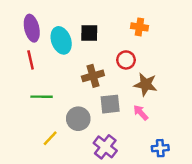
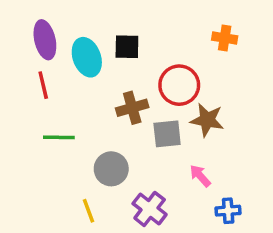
orange cross: (139, 27) -> (225, 38), moved
red circle: (126, 60) -> (179, 85), size x1.5
gray square: (110, 104) -> (167, 134), moved
pink arrow: (141, 113) -> (200, 176), moved
yellow line: (50, 138) -> (89, 211), moved, turned -63

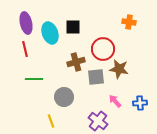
purple cross: (150, 209) -> (98, 121), moved
blue cross: (228, 211) -> (140, 103), moved

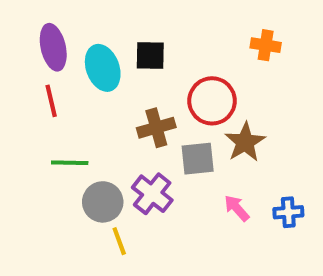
brown star: (119, 69) -> (245, 142), turned 30
gray circle: (64, 97) -> (103, 202), moved
yellow line: (51, 121) -> (119, 241), moved
purple cross: (98, 121) -> (152, 194), moved

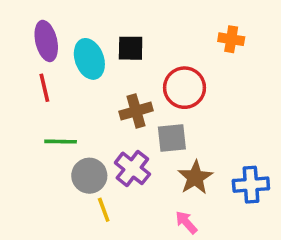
brown star: (245, 142) -> (195, 177), moved
pink arrow: (237, 208) -> (186, 222), moved
blue cross: (288, 212) -> (251, 185), size x1.4

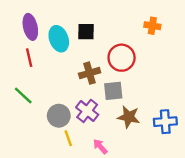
green line: (61, 142) -> (23, 96), moved, turned 42
brown star: (195, 177) -> (129, 117), turned -30
pink arrow: (186, 222) -> (100, 146), moved

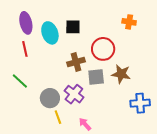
brown star: (129, 117) -> (121, 74), moved

